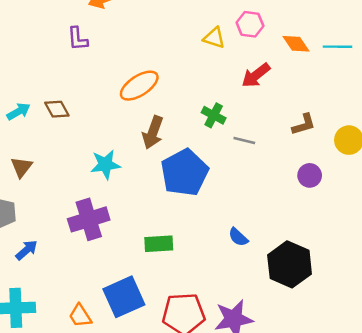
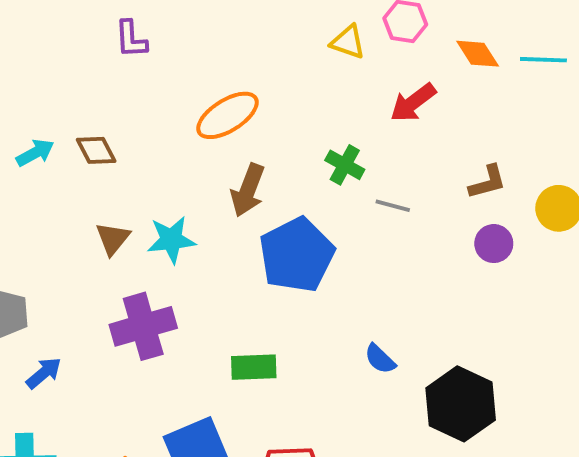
brown triangle: (21, 167) -> (113, 239), moved
purple circle: (310, 175) -> (494, 244), moved

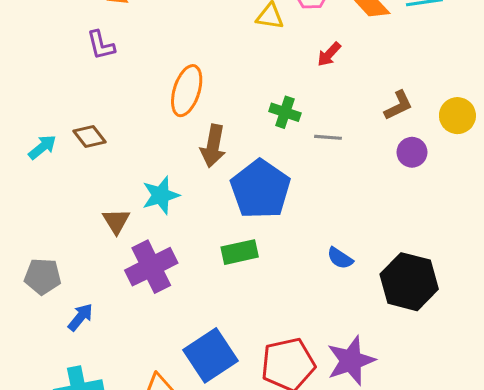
red arrow: (413, 103) -> (329, 54), size x0.7
orange ellipse: (227, 115) -> (187, 91), turned -30
brown triangle: (113, 239) -> (116, 221), moved
green rectangle: (254, 367) -> (240, 252), moved

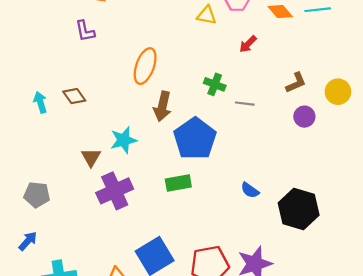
cyan arrow: (42, 147) -> (40, 102), turned -70
blue arrow: (80, 317) -> (28, 241), moved

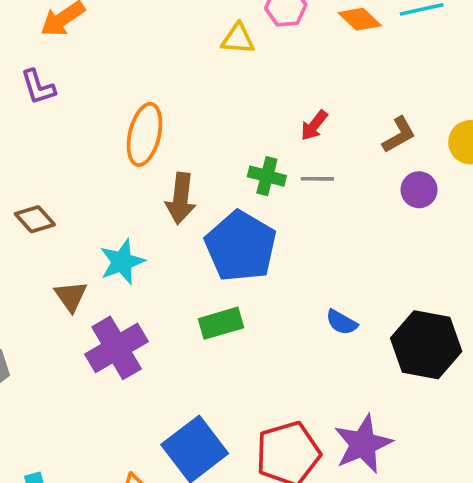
red arrow: (248, 44) -> (314, 125), moved
green cross: (215, 84) -> (267, 176), moved
brown diamond: (74, 96) -> (35, 219), moved

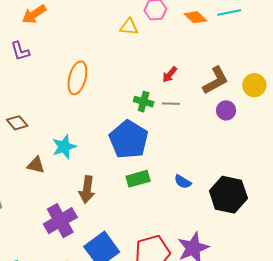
brown L-shape: (399, 135) -> (216, 80), size x1.4
brown arrow: (181, 198) -> (87, 189), moved
brown triangle: (71, 296) -> (36, 165), turned -42
green rectangle: (221, 323) -> (138, 179), moved
purple cross: (117, 348) -> (60, 221), moved

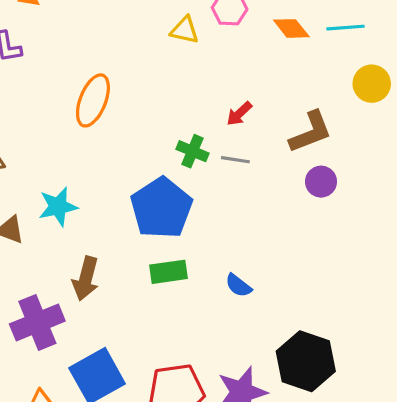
yellow circle: (254, 85) -> (372, 84), moved
black hexagon: (228, 195) -> (306, 361), moved

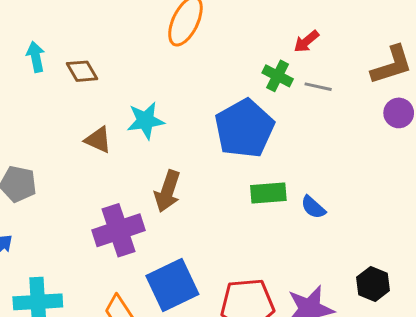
red arrow: (239, 114) -> (306, 41), moved
green rectangle: (169, 272) -> (268, 193), moved
black hexagon: (306, 361) -> (373, 284), size x0.6

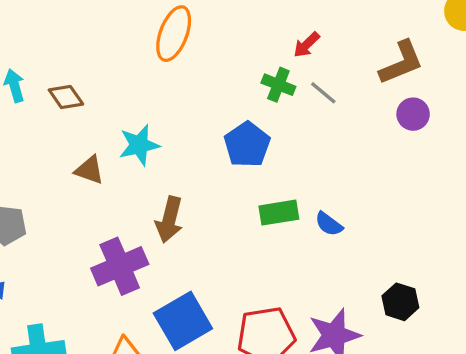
gray line: (318, 87) -> (323, 93), turned 32
blue pentagon: (244, 128) -> (247, 145), size x0.7

